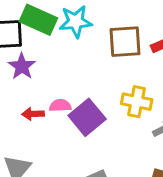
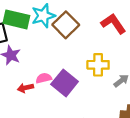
brown square: (125, 42) -> (66, 25), moved, turned -30

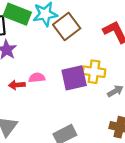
purple square: (65, 83) -> (74, 78), moved, turned 30

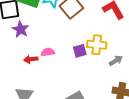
purple square: (74, 78) -> (80, 51), size x0.6

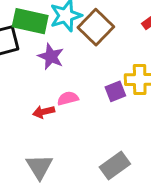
purple star: (21, 29) -> (51, 57), moved

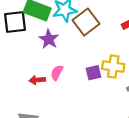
pink semicircle: (68, 98) -> (57, 73), turned -56

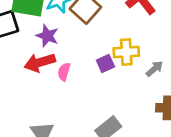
red arrow: (37, 80) -> (40, 62), moved, size x1.6

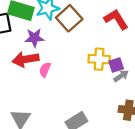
purple star: (47, 36) -> (34, 38), turned -30
purple square: (105, 64) -> (116, 65), moved

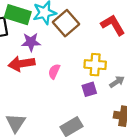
purple square: (116, 65) -> (89, 89), moved
pink semicircle: (45, 70) -> (54, 71), moved

